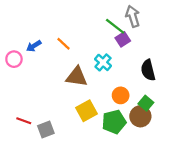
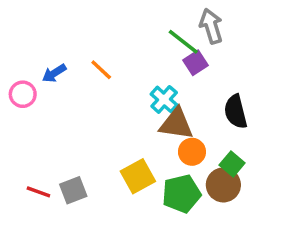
brown triangle: (77, 77) -> (176, 124), moved
gray square: (46, 129) -> (73, 190), moved

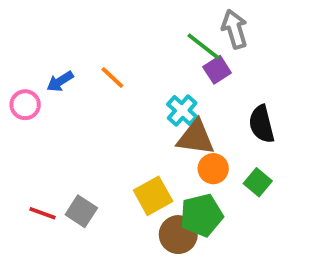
brown circle: (223, 185) -> (178, 235), moved
gray square: (73, 190) -> (81, 211), turned -36

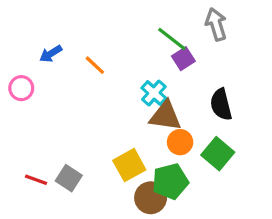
gray arrow: (234, 29) -> (216, 24), moved
blue arrow: (60, 81) -> (51, 54), moved
green square: (258, 182) -> (218, 154), size x1.4

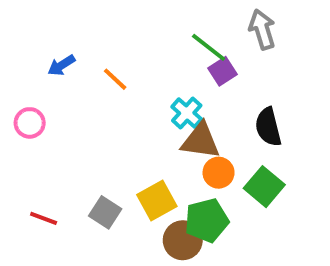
pink circle: (21, 88) -> (30, 123), moved
gray square: (69, 178) -> (105, 212), moved

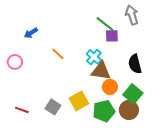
purple square: (222, 71) -> (112, 36), turned 32
orange line: (115, 79) -> (58, 54), moved
brown circle: (183, 240) -> (129, 110), moved

